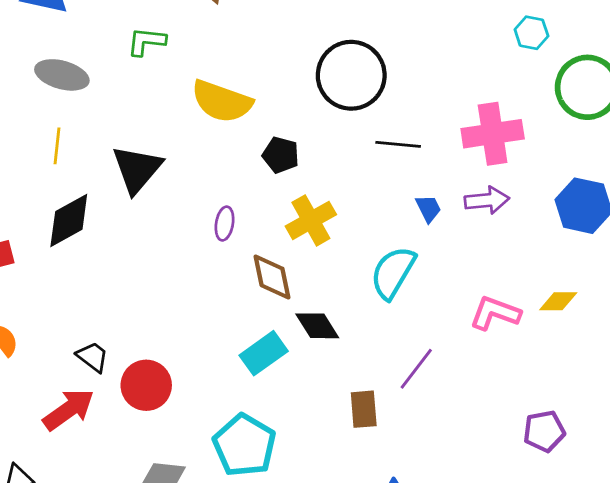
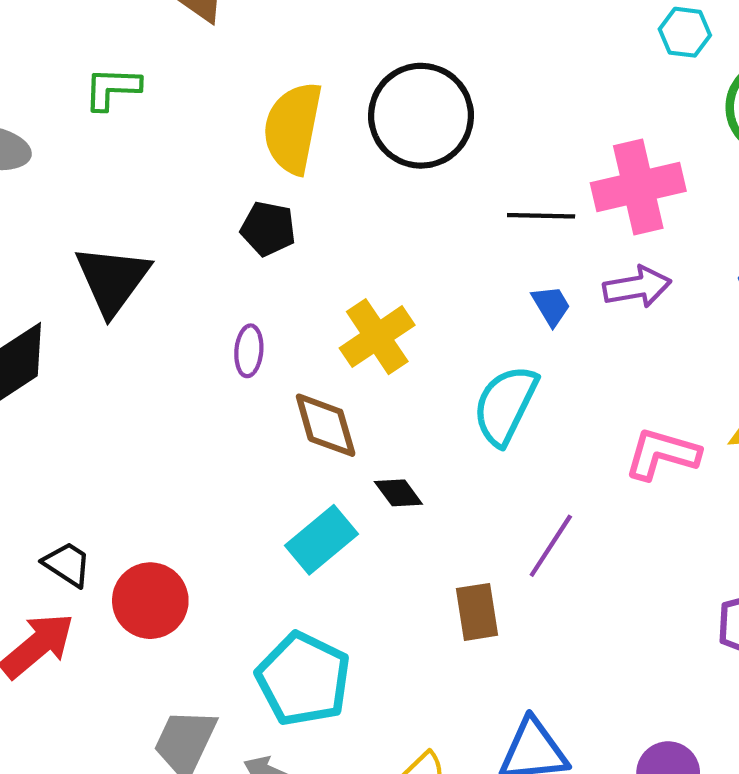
yellow semicircle: (222, 101) -> (293, 128), moved, turned 86
black line: (398, 144) -> (541, 216), moved
black pentagon: (281, 155) -> (268, 229), moved
black diamond: (317, 326) -> (398, 493), size x0.7

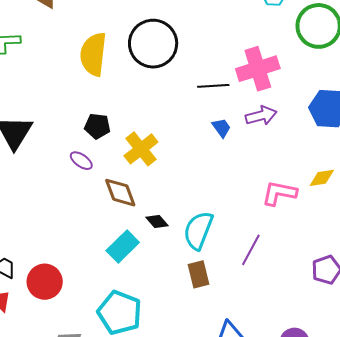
black pentagon: (268, 229) -> (97, 126), moved
purple ellipse: (249, 351) -> (81, 161), turned -55
cyan semicircle: (505, 405) -> (198, 230), moved
purple line: (551, 546) -> (251, 250), moved

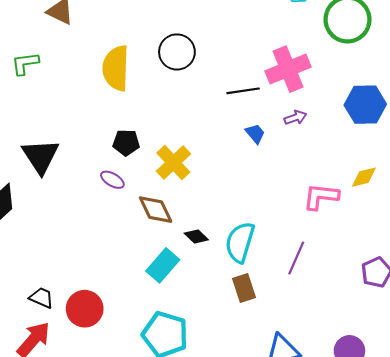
black circle: (153, 44) -> (177, 52), size x0.7
purple arrow: (261, 116) -> (295, 118), size x0.7

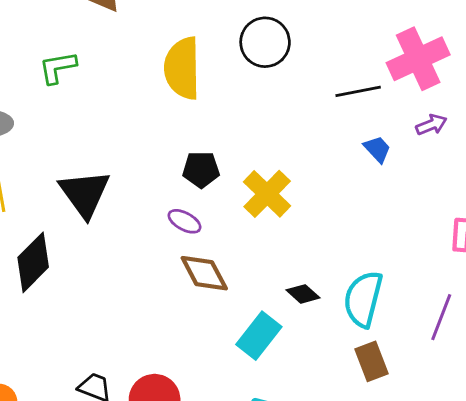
brown diamond: (156, 210) -> (204, 273), moved

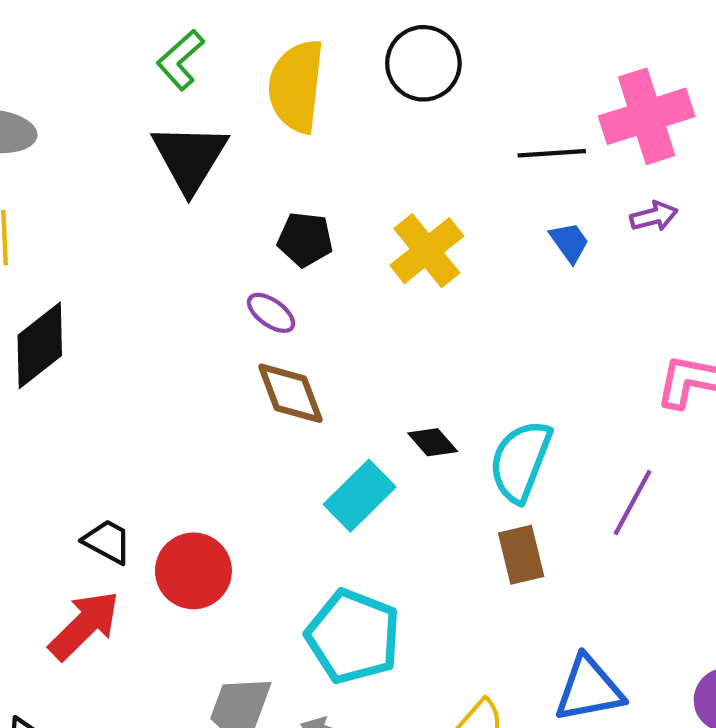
green L-shape: (58, 67) -> (180, 60), moved, turned -39
black triangle: (85, 194) -> (190, 158), moved
yellow cross: (267, 194) -> (427, 251), moved

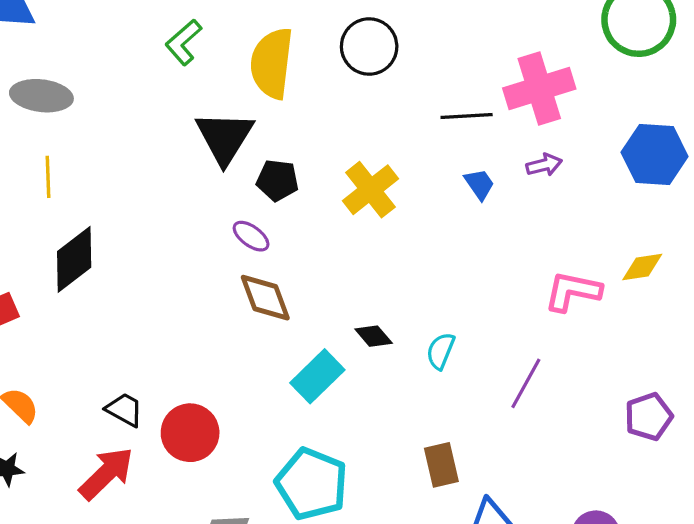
black triangle: (190, 158) -> (225, 137), moved
cyan semicircle: (520, 461) -> (441, 351), size x0.6
brown rectangle: (521, 555) -> (441, 465), moved

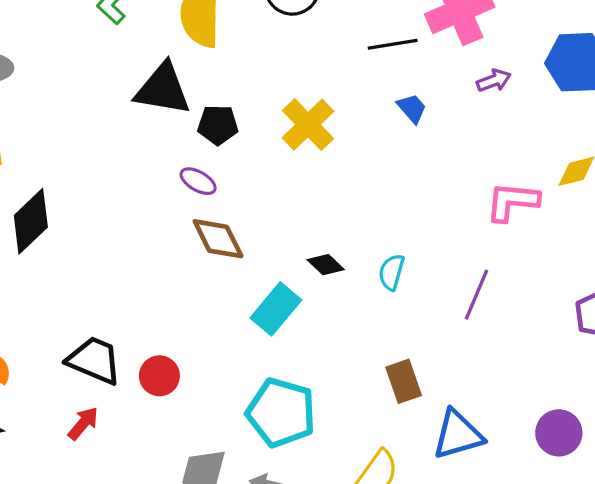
black triangle: (225, 137) -> (163, 89), turned -46
purple arrow: (544, 165) -> (494, 81), moved
black trapezoid: (124, 410) -> (94, 360), size x1.5
red circle: (190, 433) -> (159, 376), size x0.7
red arrow: (106, 474) -> (83, 423), size x0.6

